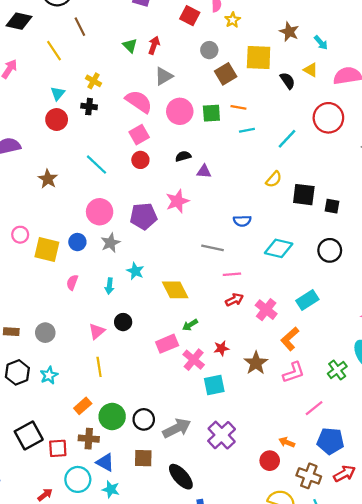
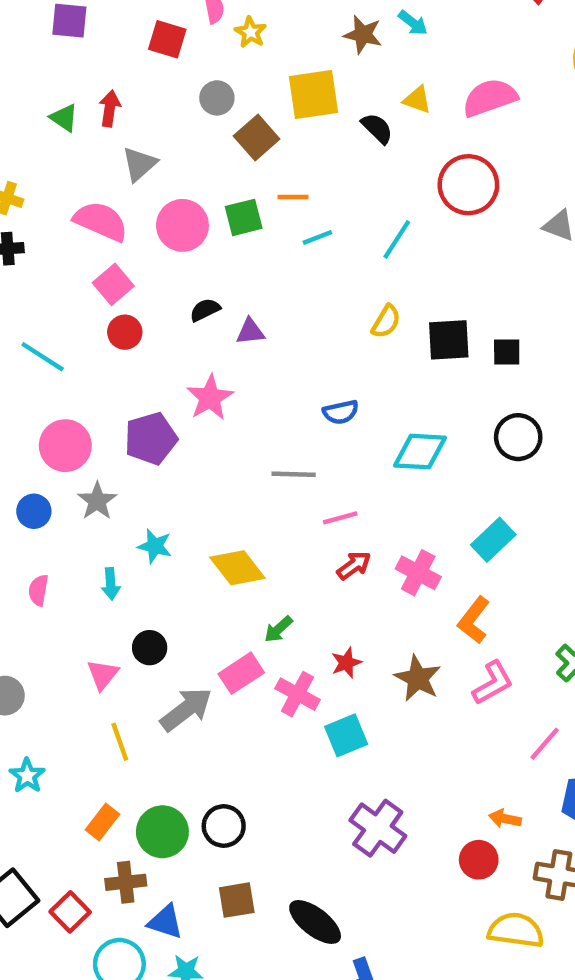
cyan arrow: (321, 43) -> (413, 23), moved
gray arrow: (177, 428) -> (186, 709), moved
red square: (58, 448) -> (70, 912), turned -30

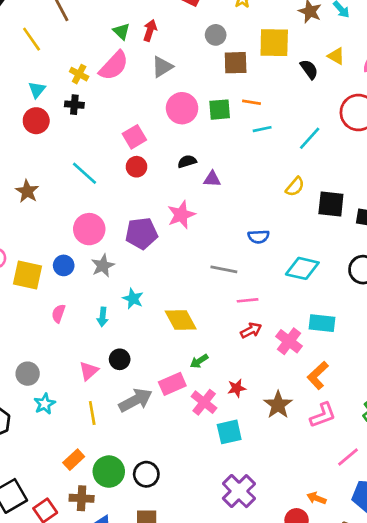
brown square: (257, 137) -> (236, 63), turned 30
pink semicircle: (101, 221) -> (114, 66), moved, turned 100
cyan rectangle: (493, 540) -> (322, 323), moved, turned 40
cyan star: (27, 776) -> (45, 404), moved

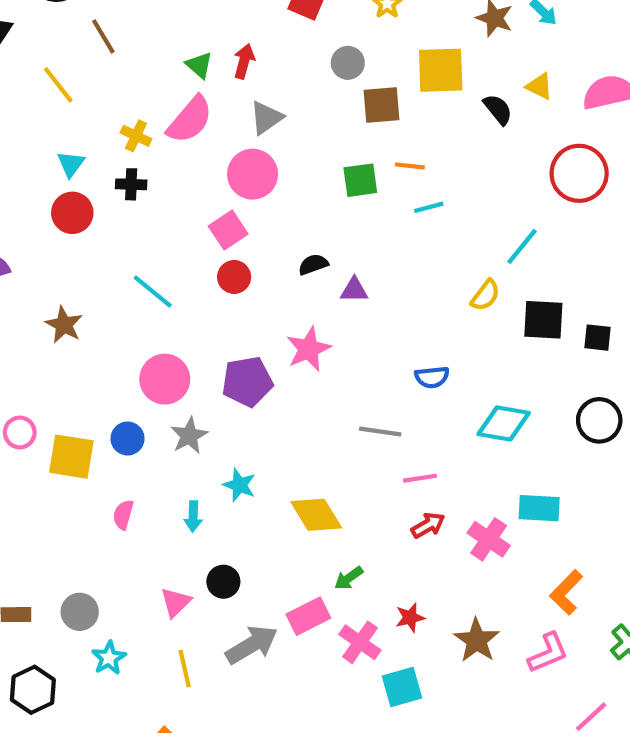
pink circle: (182, 108) -> (253, 174), moved
cyan line: (310, 138) -> (522, 246), moved
orange L-shape: (318, 375) -> (566, 592), moved

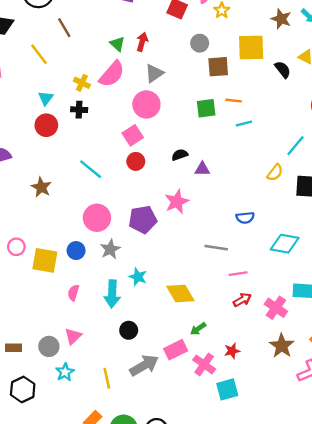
cyan arrow: (193, 516) -> (112, 294), size x1.6
pink triangle: (176, 602) -> (73, 336), moved
brown star: (477, 640) -> (282, 346), moved

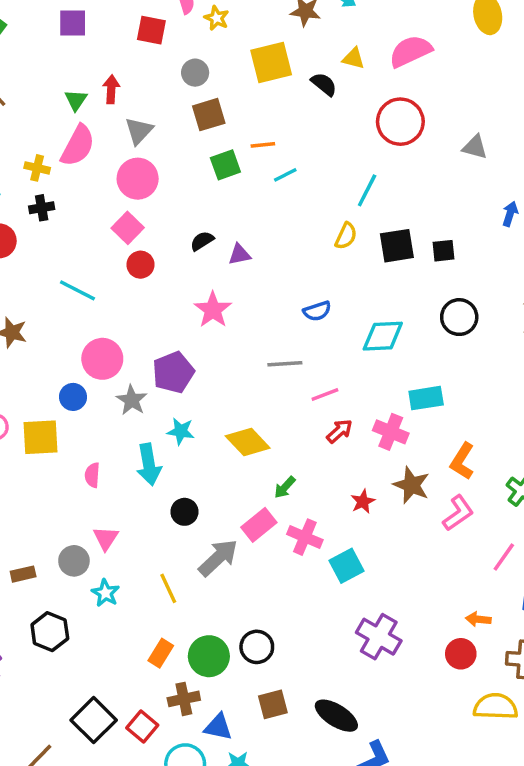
green triangle: (117, 44) -> (76, 100), turned 35
brown square: (218, 67) -> (209, 115), moved
purple pentagon: (143, 219) -> (173, 372), moved
blue circle: (76, 251) -> (73, 397), moved
red star: (232, 351) -> (363, 502), moved

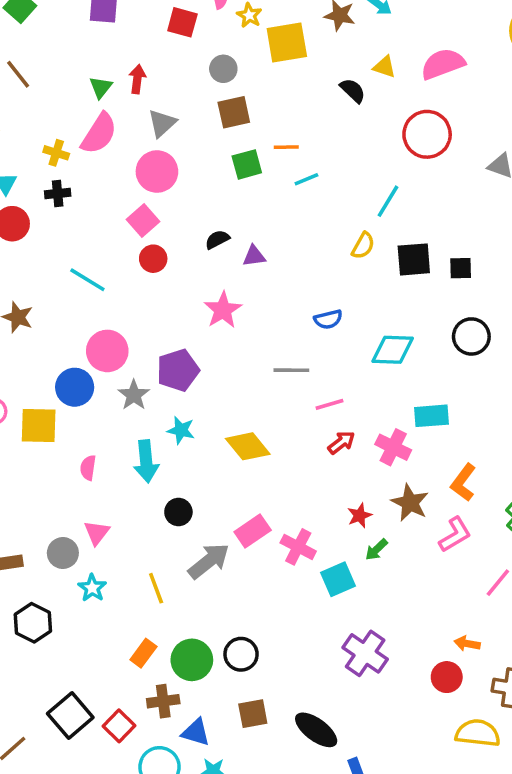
yellow square: (271, 62) -> (287, 42), moved
blue circle: (73, 397) -> (75, 387), size x1.4
green arrow: (285, 487) -> (376, 550), moved

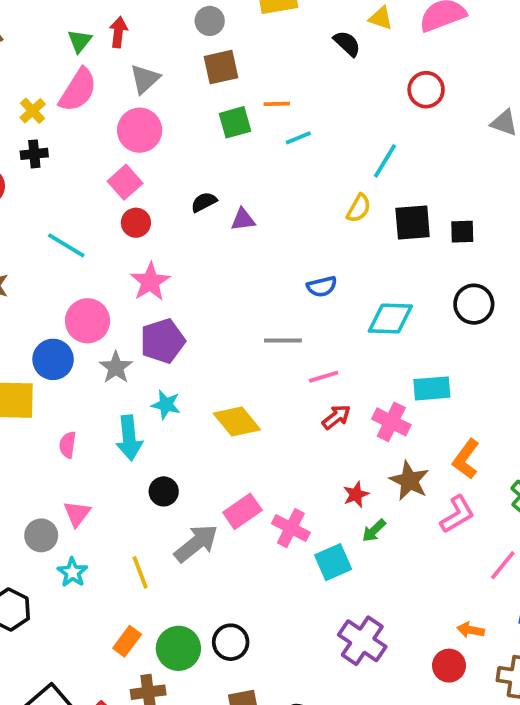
red circle: (427, 134) -> (426, 90), size x0.7
yellow cross: (56, 153) -> (33, 111), turned 30
pink star: (223, 310) -> (150, 282), moved

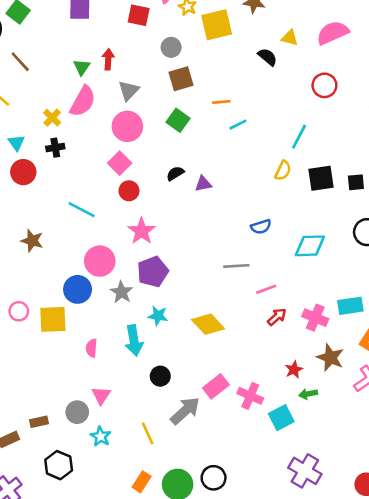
green square: (235, 122) -> (178, 120), moved, turned -35
cyan rectangle: (432, 388) -> (350, 306), moved
green arrow: (374, 531) -> (308, 394), turned 36

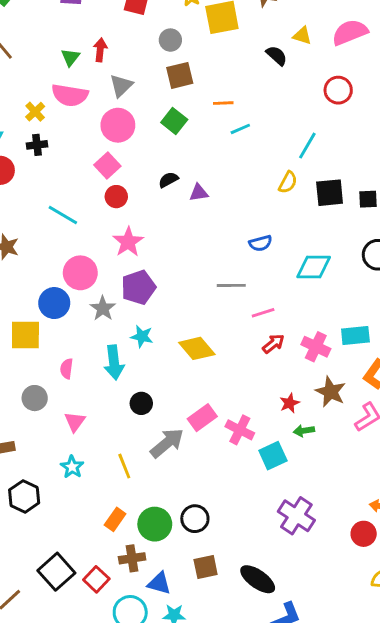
pink semicircle: (83, 101) -> (70, 95), turned 68
gray circle: (77, 412) -> (35, 398), moved

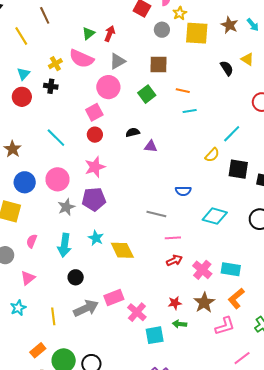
gray circle: (170, 40) -> (162, 30), moved
blue circle: (54, 303) -> (25, 182), moved
cyan star: (142, 336) -> (96, 238), moved

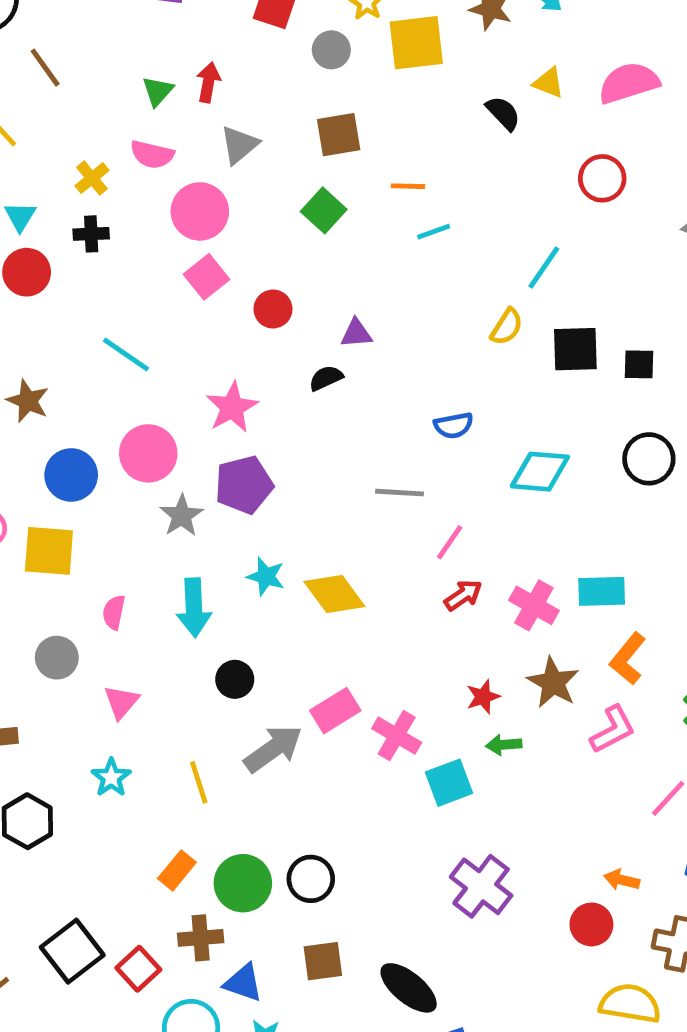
pink semicircle: (81, 59) -> (152, 154), size x0.7
pink circle: (108, 87) -> (200, 211), moved
black semicircle: (133, 132) -> (326, 378), moved
red circle: (95, 135) -> (273, 309), moved
pink line: (173, 238) -> (450, 542), turned -42

